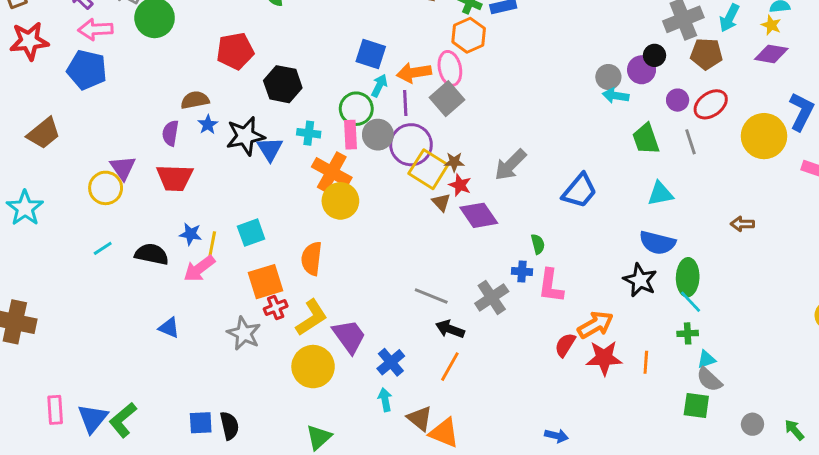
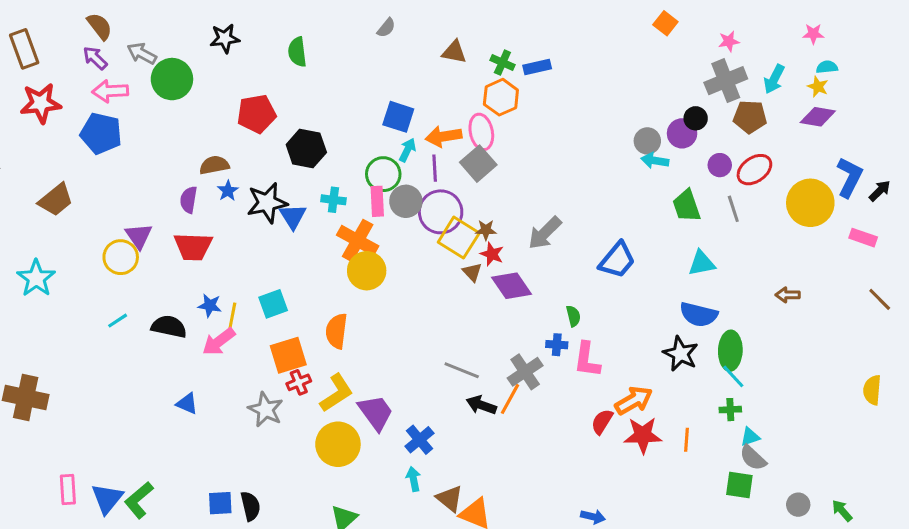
orange line: (450, 367) -> (510, 399), moved

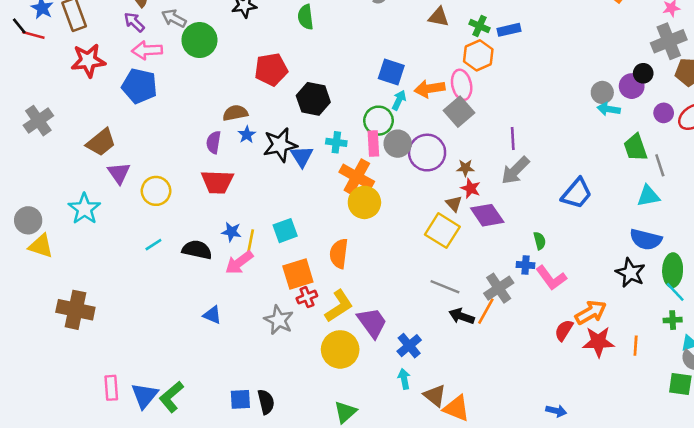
purple line: (435, 168) -> (513, 138), moved
gray line: (733, 209) -> (660, 165), moved
purple triangle: (139, 236) -> (119, 173), moved
yellow square: (459, 238) -> (442, 231), moved
pink L-shape: (587, 360) -> (551, 278), turned -44

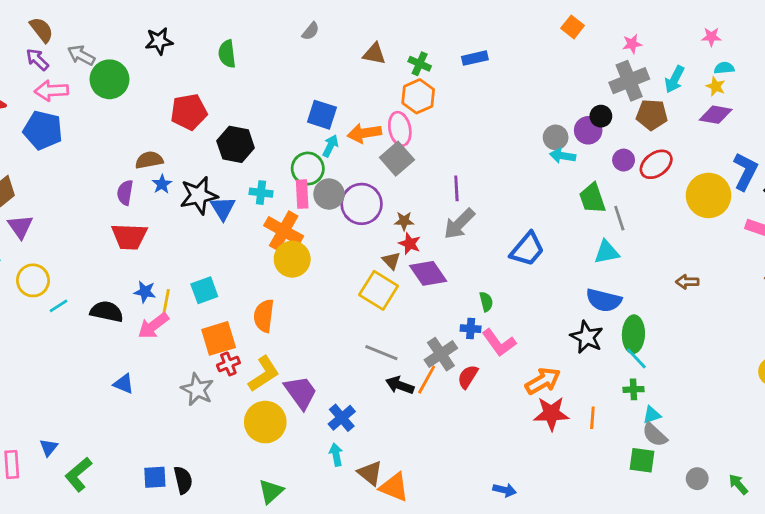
blue rectangle: (509, 30) -> (475, 58), moved
yellow circle: (156, 191) -> (33, 280), moved
red semicircle: (564, 330) -> (468, 377), moved
blue triangle: (144, 395) -> (49, 448), moved, size x0.6

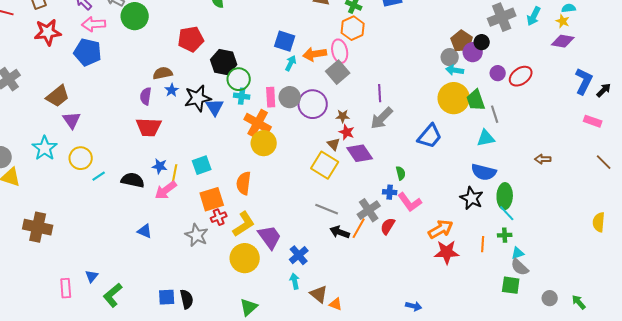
brown pentagon: (652, 115) -> (462, 41), moved, turned 30
green circle: (308, 169) -> (239, 79), moved
yellow circle: (709, 195) -> (454, 98), moved
orange line: (592, 418) -> (483, 244), moved
orange triangle: (394, 487) -> (336, 304), size x0.6

